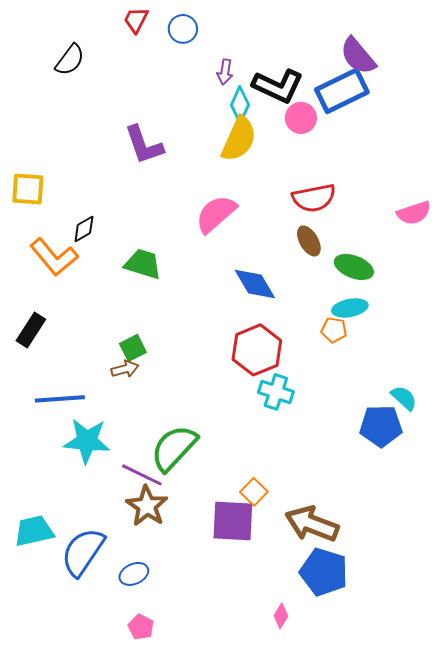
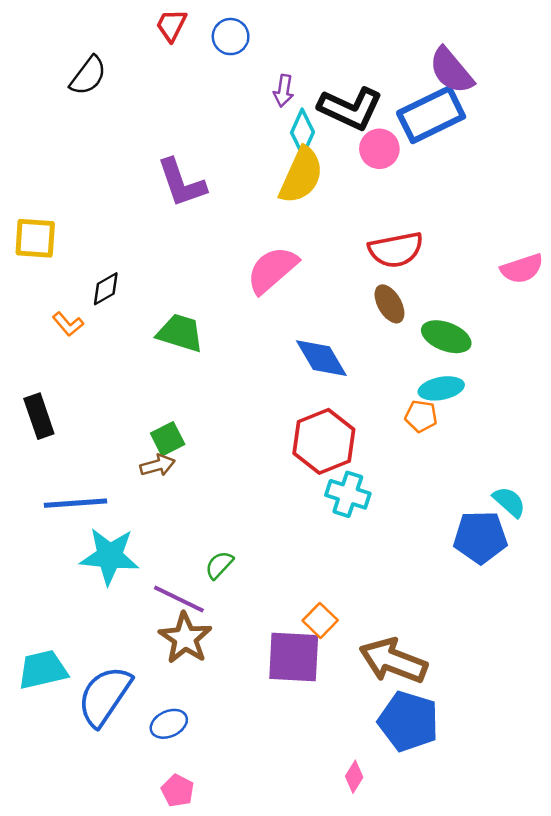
orange L-shape: (54, 257) -> (68, 324), size x0.5
black rectangle: (31, 330) -> (39, 416), turned -52
green semicircle: (174, 448) -> (219, 565), size x0.5

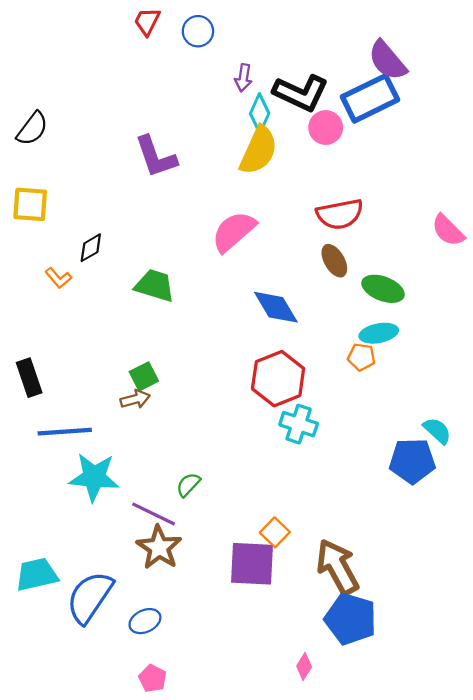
black semicircle: (88, 76) -> (32, 129), moved
pink semicircle: (522, 269) -> (448, 230), turned 63
black rectangle: (39, 416) -> (29, 378), moved
brown arrow: (393, 661) -> (338, 567), turned 40

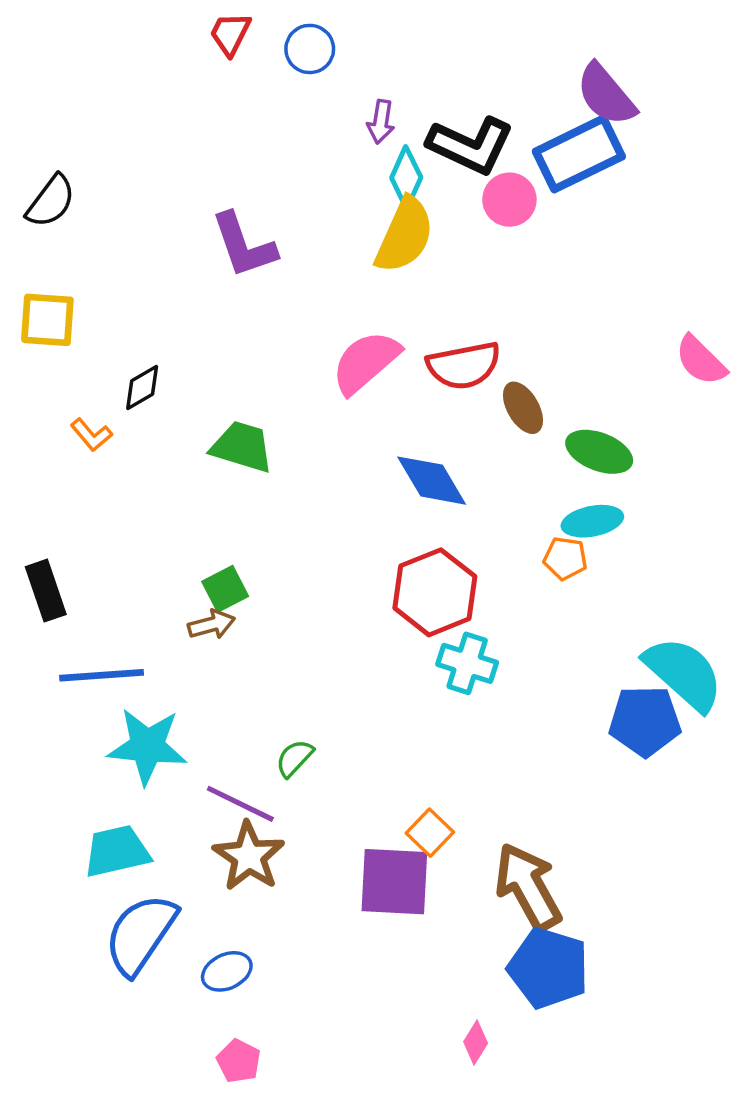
red semicircle: (340, 214) -> (464, 365), moved
cyan semicircle: (437, 431) -> (684, 674), size x1.8
cyan trapezoid: (37, 575) -> (117, 851), moved

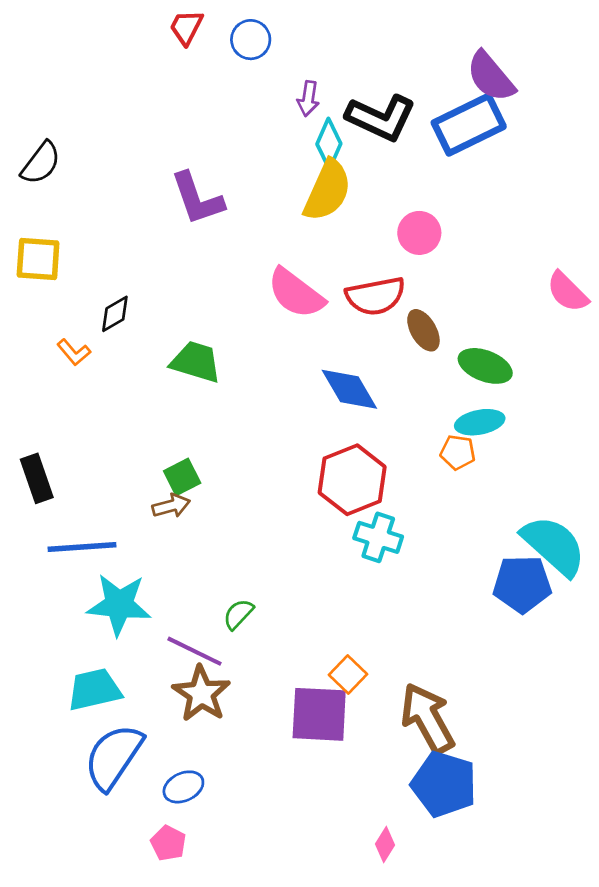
pink circle: (509, 200) -> (419, 233), moved
pink semicircle: (366, 362) -> (296, 293), turned -102
pink pentagon: (239, 1061) -> (168, 843), moved

